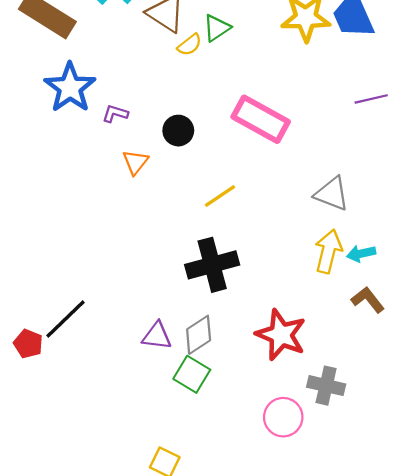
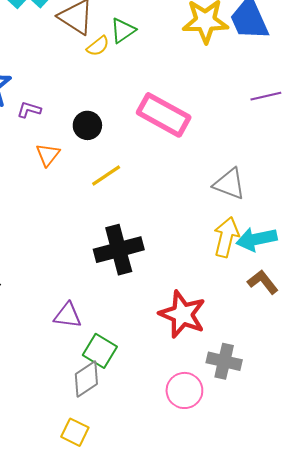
yellow line: (220, 196) -> (106, 176), moved
cyan arrow: (361, 254) -> (256, 239), size x1.5
gray diamond: (199, 335) -> (86, 379), moved

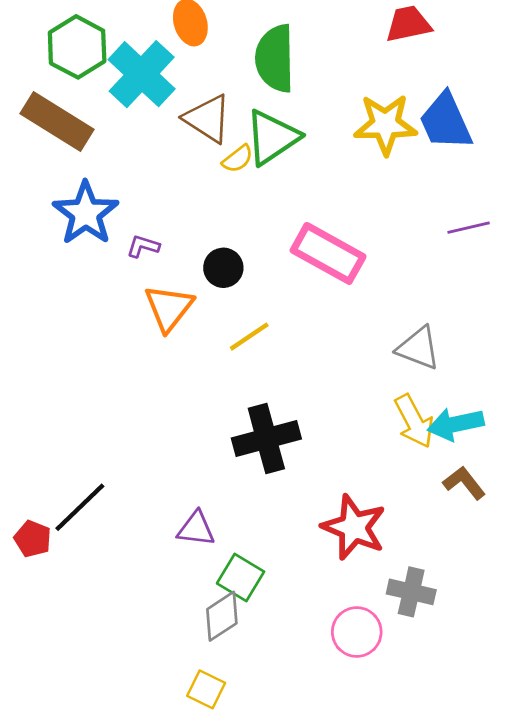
green triangle: (123, 30) -> (272, 137), size x1.6
orange triangle: (48, 155) -> (169, 308), size x1.5
yellow arrow: (226, 237) -> (414, 421), turned 138

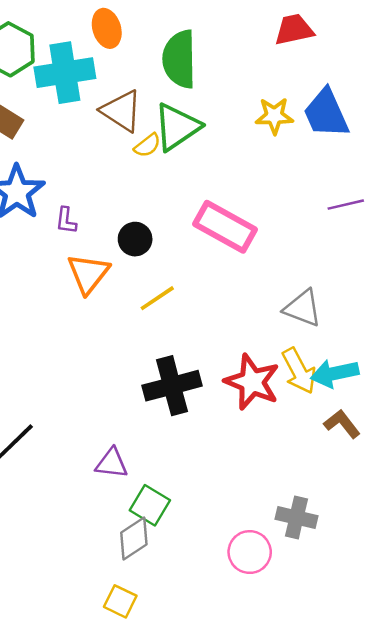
cyan cross: (142, 74) -> (65, 73), turned 38
yellow star: (385, 124) -> (274, 116), size x0.7
purple L-shape: (143, 246) -> (66, 221), turned -100
red star: (354, 527) -> (252, 382), moved

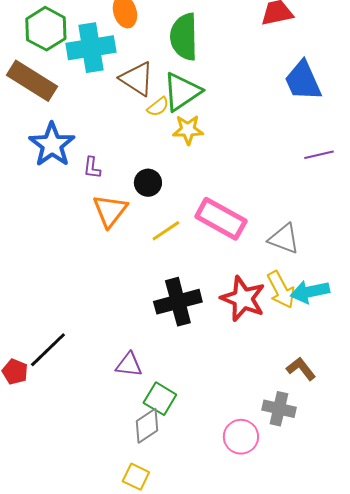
yellow star: (274, 116) -> (188, 130), moved
pink rectangle: (225, 227) -> (221, 219), moved
brown L-shape: (342, 424) -> (301, 369), moved

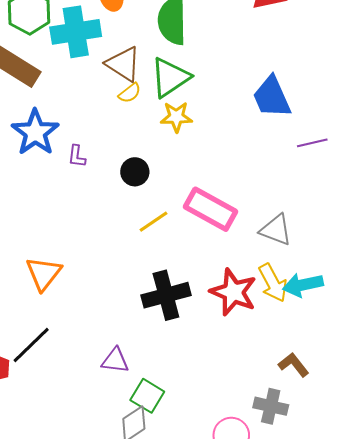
blue trapezoid: (303, 81) -> (272, 97), moved
yellow semicircle: (158, 107) -> (130, 93), moved
orange triangle: (110, 211) -> (44, 273), moved

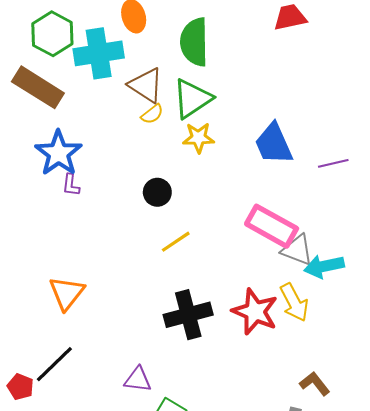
blue trapezoid: (272, 97) -> (274, 144), moved
purple L-shape: (77, 156) -> (71, 185), moved
pink rectangle: (211, 209) -> (272, 226), moved
cyan arrow: (303, 285) -> (324, 266), moved

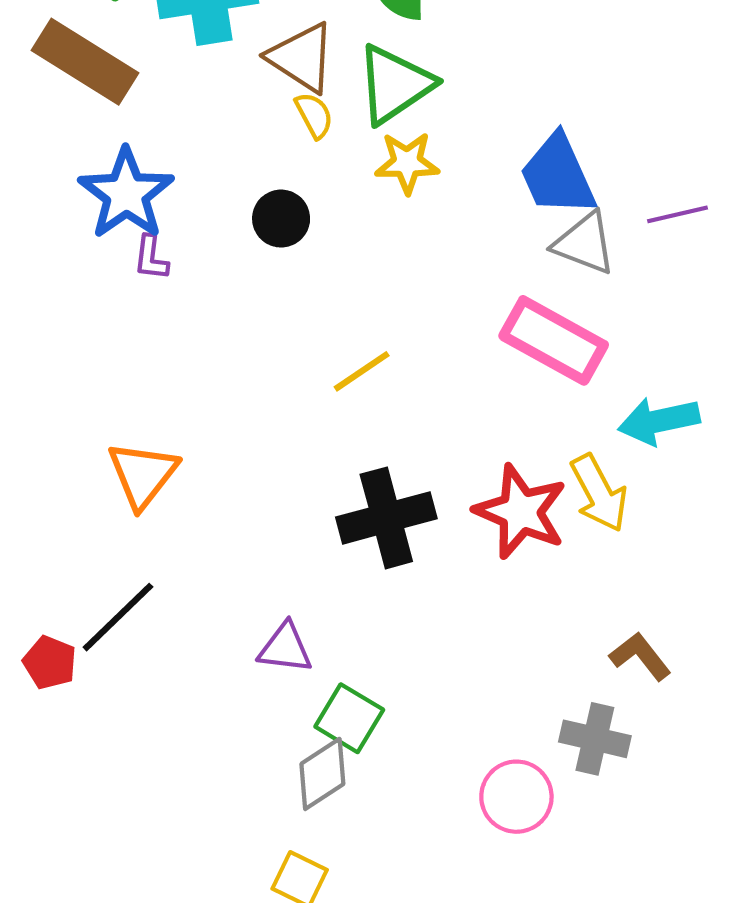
yellow semicircle: (152, 114) -> (314, 115), turned -80
black circle: (157, 192) -> (281, 219), moved
gray triangle: (297, 250) -> (585, 243), moved

